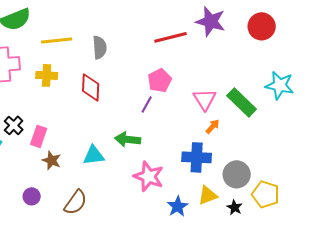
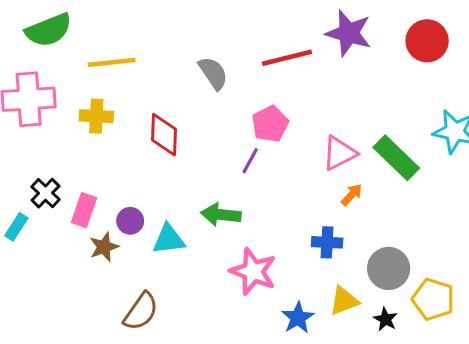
gray semicircle: (100, 47) -> (213, 73), moved, turned -30
pink triangle: (205, 99) -> (339, 153), turned 35
blue cross: (197, 157) -> (327, 242), size x0.7
brown star: (52, 160) -> (104, 247), turned 30
purple circle: (32, 196) -> (130, 221), moved

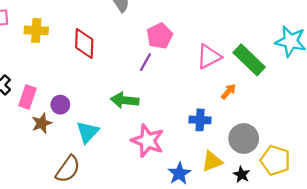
orange arrow: (352, 195) -> (228, 92), moved
cyan triangle: (169, 239) -> (88, 132), moved, turned -40

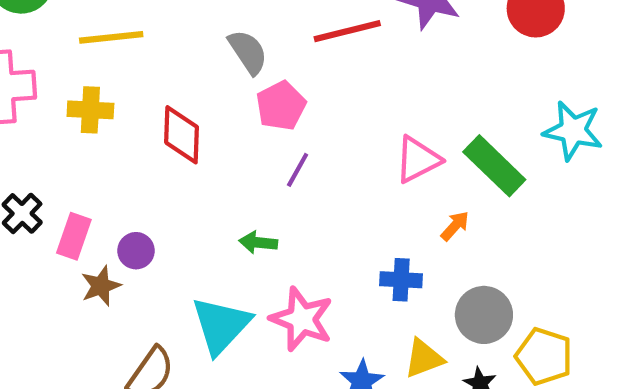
pink pentagon: (160, 36) -> (281, 106), moved
green arrow: (125, 100) -> (258, 242), size x0.7
cyan triangle: (88, 132) -> (221, 325), moved, size x1.4

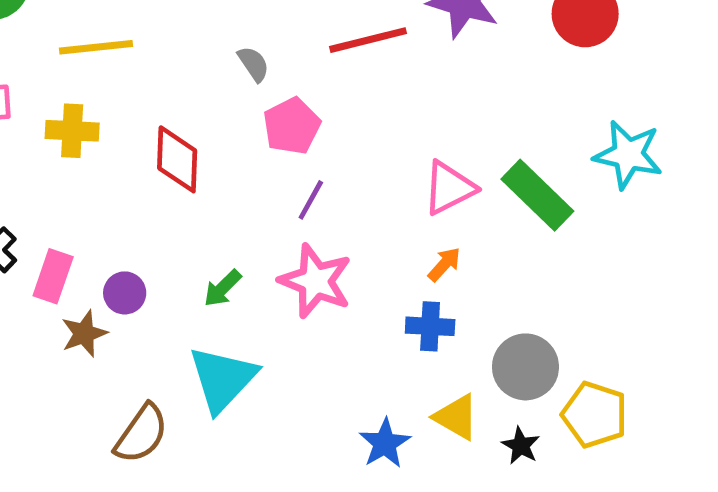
gray semicircle: (248, 52) -> (253, 64), size x0.7
orange arrow: (455, 226) -> (444, 264), moved
green arrow: (258, 242) -> (222, 288), moved, turned -51
pink star: (302, 319) -> (316, 281), moved
yellow triangle: (424, 358) -> (456, 417), turned 51

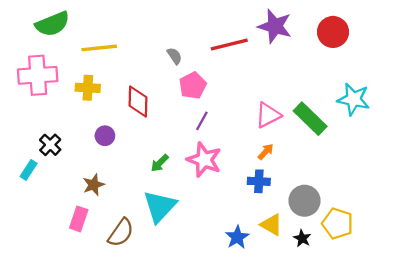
pink rectangle: (53, 276) -> (79, 219), moved
purple circle: (125, 293) -> (105, 136), moved

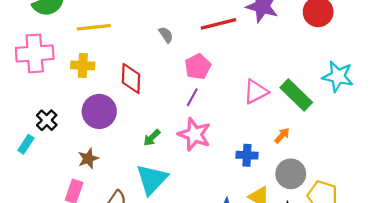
pink pentagon: (193, 86) -> (198, 67), moved
purple circle: (105, 136) -> (99, 111), size x1.8
orange arrow: (266, 152) -> (282, 136), moved

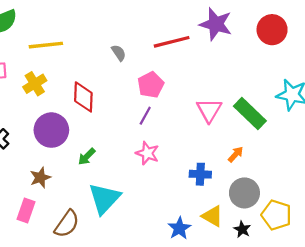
yellow cross: (83, 65) -> (35, 84), turned -35
pink triangle: (256, 92) -> (209, 110), turned -32
pink star: (194, 134) -> (147, 153), size x0.7
green arrow: (152, 138) -> (87, 157), moved

